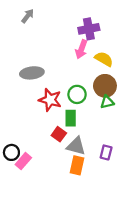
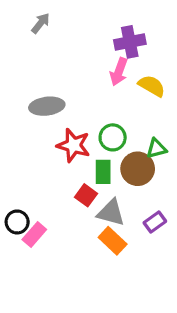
brown circle: (105, 86) -> (138, 169), moved
purple rectangle: (106, 152) -> (155, 222), turned 40
orange rectangle: (77, 165) -> (113, 241), turned -60

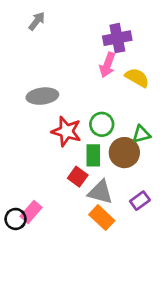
black circle: (17, 222) -> (16, 219), moved

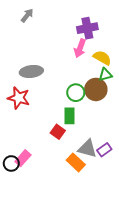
red star: (66, 131) -> (19, 98), moved
green triangle: (141, 134) -> (105, 75), moved
brown circle: (124, 153) -> (96, 89), moved
gray triangle: (100, 192) -> (87, 149), moved

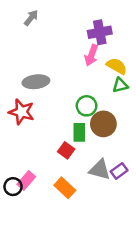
brown circle: (96, 89) -> (103, 124), moved
orange rectangle: (76, 162) -> (65, 188), moved

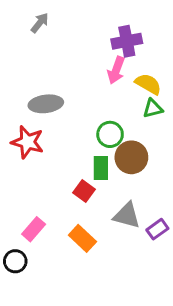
purple rectangle: (119, 171) -> (157, 229), moved
black circle: (13, 187) -> (15, 261), moved

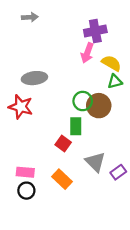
gray arrow: (40, 23) -> (30, 17), turned 49
brown circle: (131, 157) -> (99, 106), moved
gray triangle: (127, 215) -> (95, 162), turned 30
pink rectangle: (34, 229) -> (25, 172), turned 54
black circle: (15, 261) -> (26, 191), moved

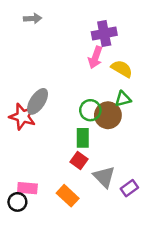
gray ellipse: (34, 78) -> (38, 101), moved, turned -50
green triangle: (115, 82) -> (123, 99), moved
red square: (63, 144) -> (79, 160), moved
black circle: (26, 191) -> (17, 202), moved

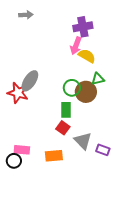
yellow semicircle: (122, 69) -> (87, 56), moved
purple rectangle: (129, 188) -> (103, 150), turned 56
orange rectangle: (68, 196) -> (54, 156), turned -48

